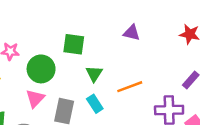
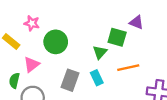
green square: (74, 44) -> (117, 37), moved
pink triangle: (35, 98) -> (32, 64), moved

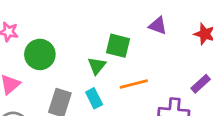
purple triangle: (136, 22) -> (158, 26), moved

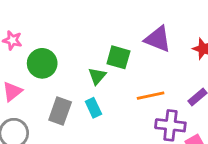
purple triangle: (158, 26) -> (158, 39), size x1.5
orange line: (134, 84) -> (151, 96), moved

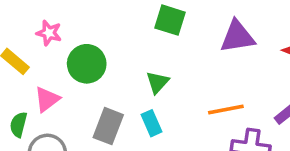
purple triangle: (158, 39) -> (237, 37), turned -32
green square: (118, 57) -> (170, 20), moved

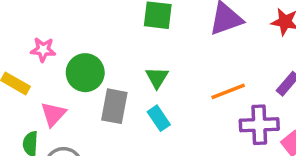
gray rectangle: (108, 126) -> (114, 106), moved

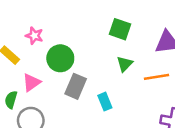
green triangle: (157, 78) -> (125, 64), moved
orange line: (228, 91) -> (157, 77), moved

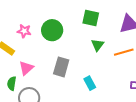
green circle: (60, 58) -> (52, 30), moved
cyan rectangle: (105, 102) -> (90, 83), moved

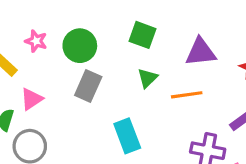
gray rectangle: (61, 67) -> (88, 86), moved
cyan rectangle: (90, 83) -> (127, 136), size x1.5

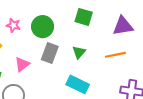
green triangle: (147, 78) -> (79, 52), moved
pink triangle: (32, 99) -> (22, 64), moved
cyan rectangle: (127, 136) -> (78, 84), turned -40

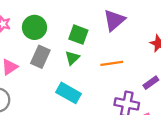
green square: (84, 17) -> (78, 35), moved
purple triangle: (123, 26) -> (114, 20), moved, turned -35

